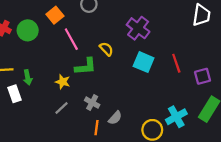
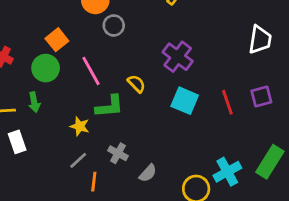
orange square: (55, 15) -> (57, 40), moved
green circle: (28, 30) -> (46, 68), moved
purple square: (203, 76) -> (261, 96), moved
green arrow: (28, 77) -> (34, 102), moved
orange line: (97, 128) -> (94, 182), moved

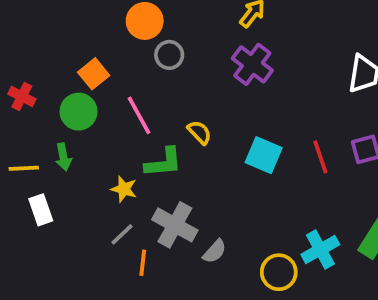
purple cross: (178, 57) -> (252, 64), moved
gray cross: (118, 153) -> (175, 225), size x1.6

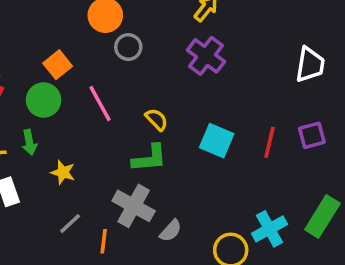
red line: (320, 157) -> (270, 142), turned 32
green L-shape: (164, 163) -> (149, 158), moved
yellow star: (124, 189) -> (63, 172), moved
gray line: (122, 234) -> (70, 224), moved

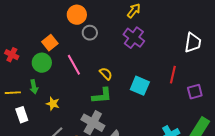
purple square: (312, 135) -> (195, 92), moved
red line: (270, 142) -> (173, 75), moved

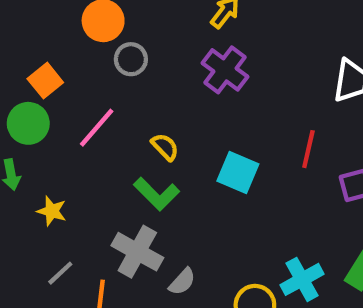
pink line: (74, 65) -> (97, 128), turned 70
green L-shape: (102, 96) -> (157, 194), turned 50

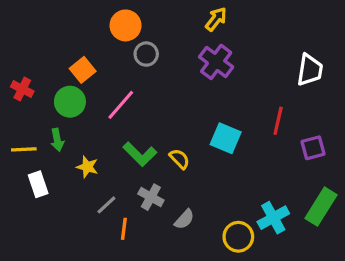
yellow semicircle: (165, 147) -> (180, 159), moved
green L-shape: (157, 194) -> (140, 154), moved
gray cross: (137, 252) -> (151, 197), size x0.7
gray line: (60, 273) -> (106, 205), moved

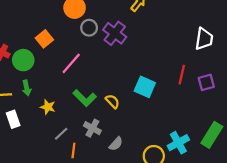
purple cross: (216, 62) -> (115, 33), moved
green circle: (70, 102) -> (23, 60), moved
purple square: (313, 148) -> (206, 82), moved

